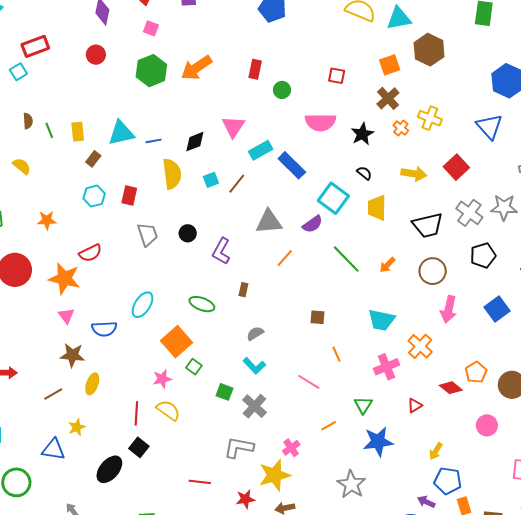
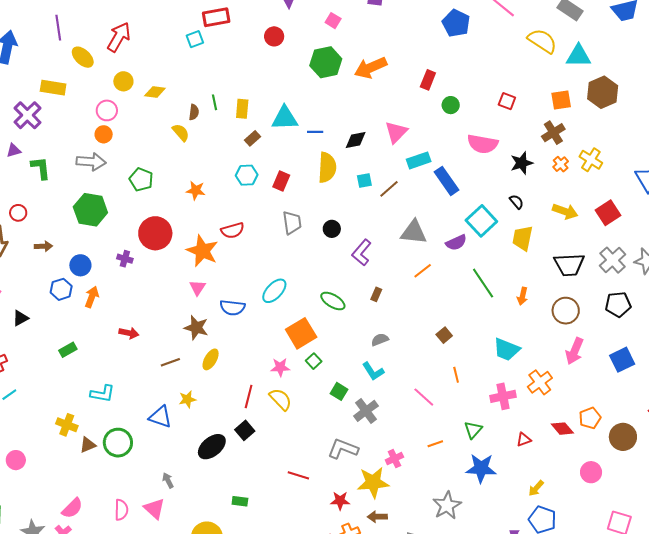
brown semicircle: (28, 121) -> (194, 112), moved
orange arrow: (387, 265) -> (522, 296), turned -42
brown square: (318, 317) -> (444, 335), turned 35

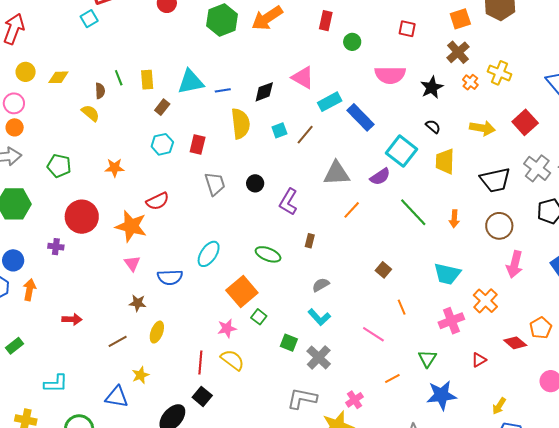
pink triangle: (396, 132) -> (303, 78), turned -35
brown star: (196, 328) -> (138, 303), size x0.7

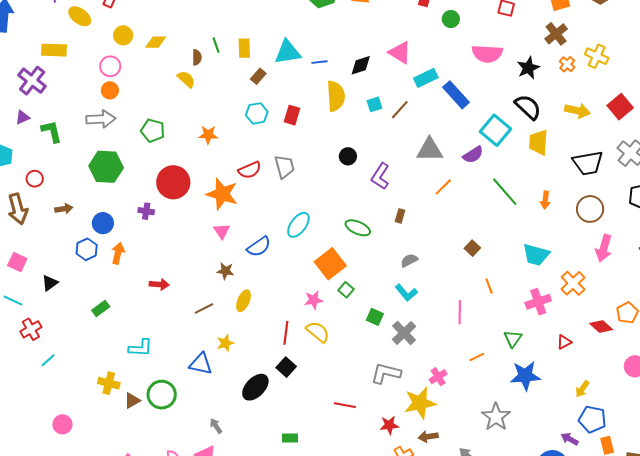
black semicircle: (433, 127) -> (528, 107), size x1.8
gray trapezoid: (215, 184) -> (284, 167), moved
blue semicircle: (170, 277) -> (259, 247), turned -35
pink line: (373, 334) -> (460, 312), turned 55

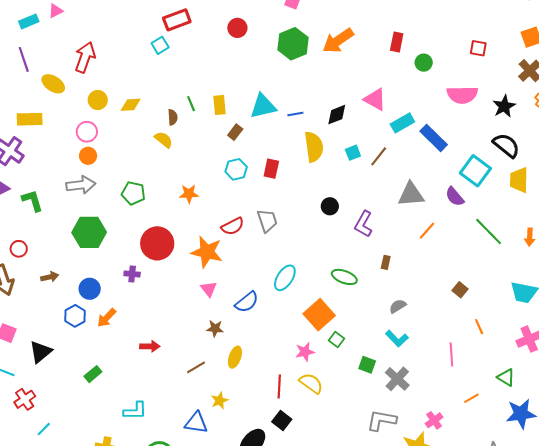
purple semicircle: (473, 155) -> (455, 197), turned 85
orange arrow: (118, 253) -> (107, 318), turned -145
black triangle: (50, 283) -> (41, 352), size x1.4
green triangle: (513, 339) -> (506, 377), turned -30

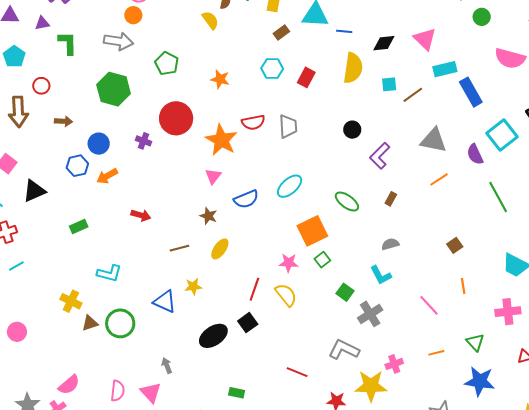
pink line: (451, 354) -> (429, 305), turned -55

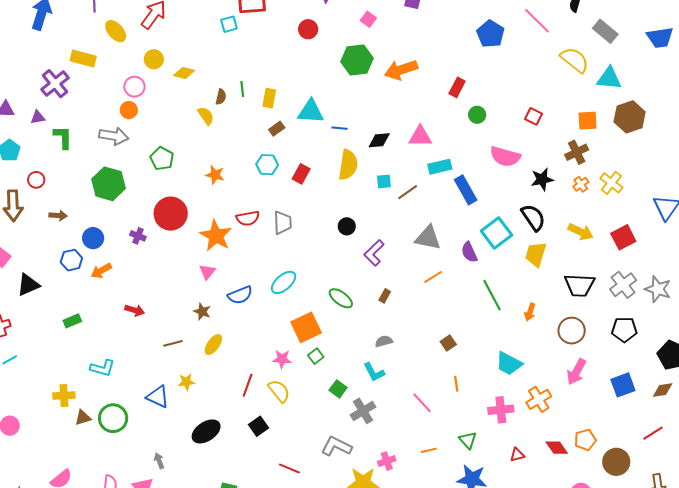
pink triangle: (425, 39) -> (420, 136), turned -45
yellow cross: (71, 301) -> (64, 396), turned -30
black square: (248, 323) -> (258, 426), moved

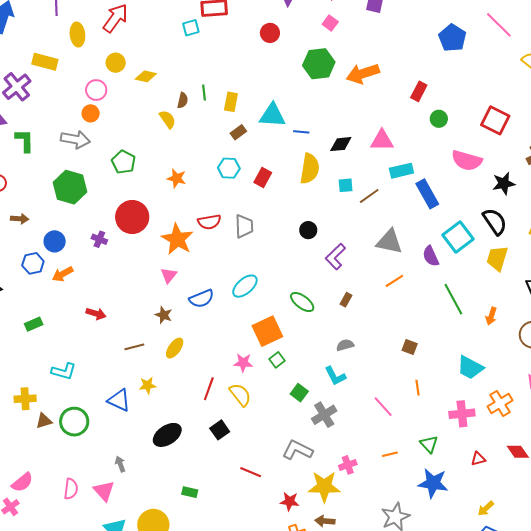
yellow ellipse: (116, 31) -> (77, 34), turned 35
red square: (534, 116) -> (495, 120), size x1.6
brown square: (448, 343) -> (410, 347), turned -35

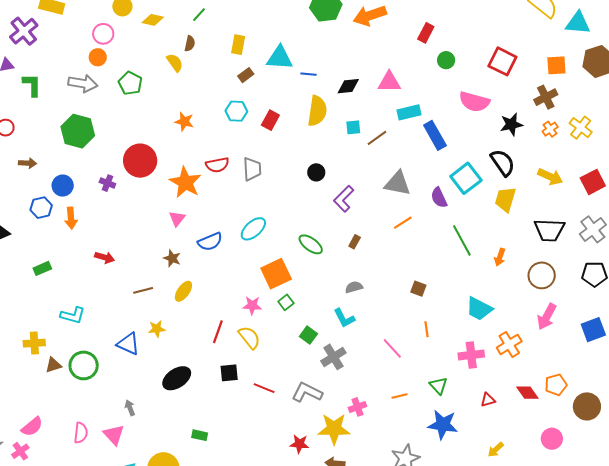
green line: (204, 93) -> (199, 15), moved, turned 49
green pentagon: (123, 162) -> (130, 83), moved
orange arrow: (63, 274) -> (71, 218), turned -65
black square: (220, 430) -> (229, 373), turned 30
red line: (251, 472) -> (264, 388), moved

